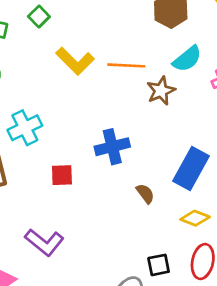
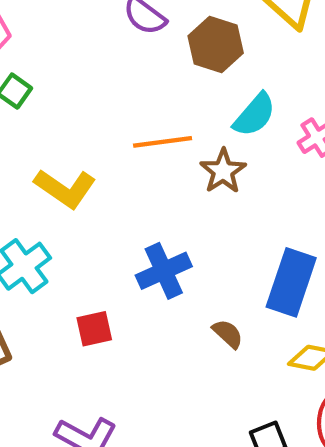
yellow L-shape: (75, 61) -> (65, 188), moved

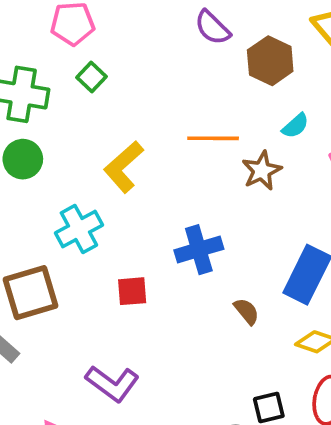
cyan semicircle: (255, 115) -> (295, 126), size x0.7
yellow L-shape: (65, 188) -> (124, 167), turned 96

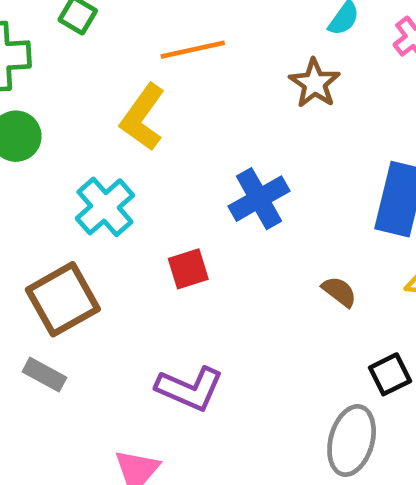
orange line: (213, 138) -> (193, 50), moved
brown semicircle: (247, 311) -> (339, 292), moved

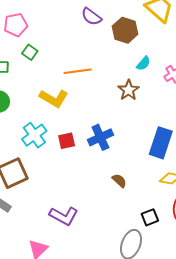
yellow L-shape: (143, 117) -> (54, 98), turned -100
red square: (188, 269) -> (67, 141), moved
brown semicircle: (339, 292) -> (119, 181), moved

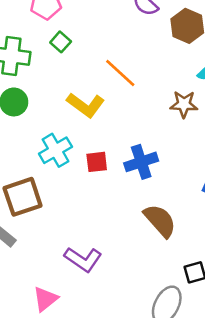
orange line: (78, 71) -> (120, 73), turned 44
brown star: (129, 90) -> (184, 104), turned 30
brown semicircle: (119, 181) -> (160, 221), size x1.8

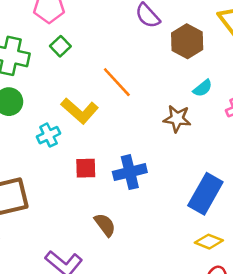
cyan cross: (55, 150) -> (49, 135), moved, size x0.7
brown semicircle: (160, 221) -> (105, 225), moved, size x0.7

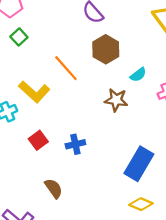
brown hexagon: (187, 41) -> (106, 49), moved
red square: (86, 168) -> (38, 140), turned -36
blue cross: (130, 172) -> (75, 144), size x0.7

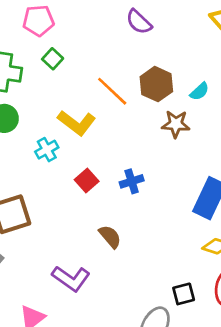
brown hexagon: (106, 49) -> (156, 84), moved

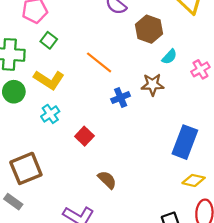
brown hexagon: (156, 84) -> (149, 29), moved
yellow L-shape: (77, 123) -> (49, 80), moved
blue cross: (132, 181) -> (121, 98), moved

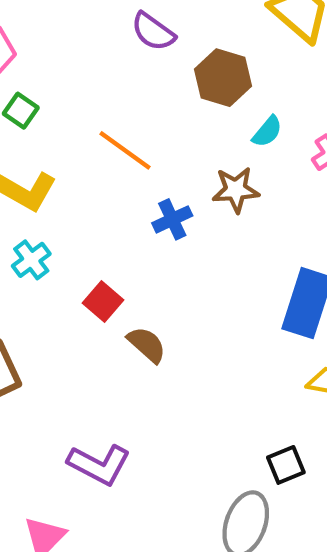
brown semicircle: (107, 180) -> (147, 345), moved

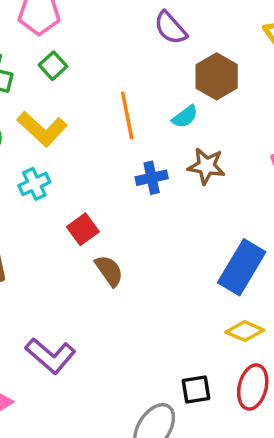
cyan semicircle: (267, 132) -> (185, 117), moved
orange line: (125, 150) -> (127, 115), turned 30

